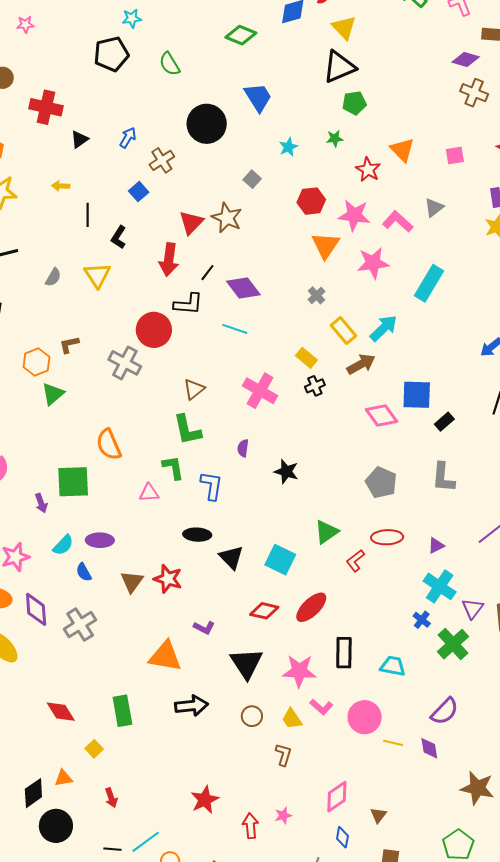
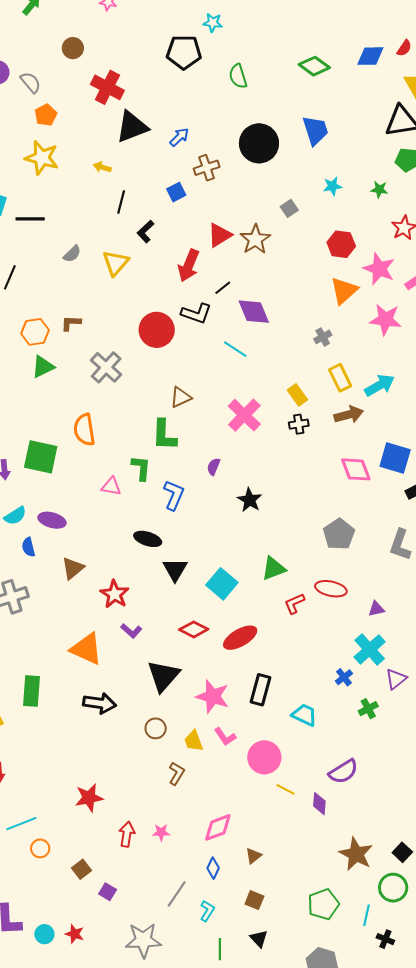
black triangle: (79, 139) -> (132, 127), size x1.8
gray cross: (125, 363) -> (106, 367), moved
red star: (168, 579) -> (115, 594), moved
green cross: (453, 644) -> (368, 709), size x0.6

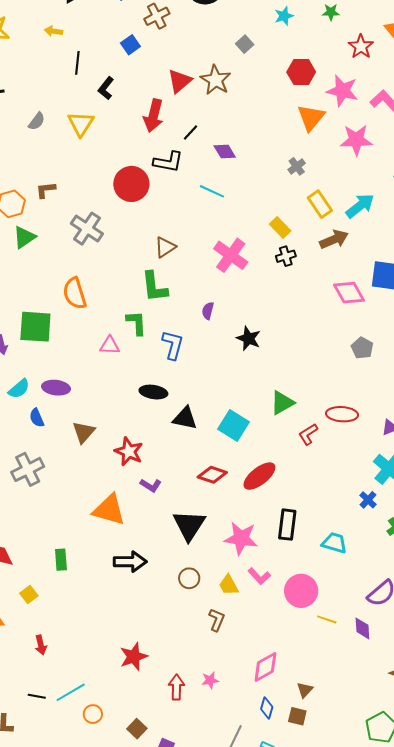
purple diamond: (254, 312) -> (225, 152), size x0.7
gray pentagon: (339, 534) -> (362, 348), moved, size x0.7
black triangle: (175, 570) -> (185, 418), turned -40
green rectangle: (31, 691) -> (61, 560), size x0.7
brown square: (254, 900) -> (297, 716), moved

